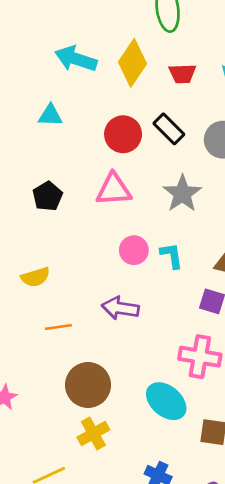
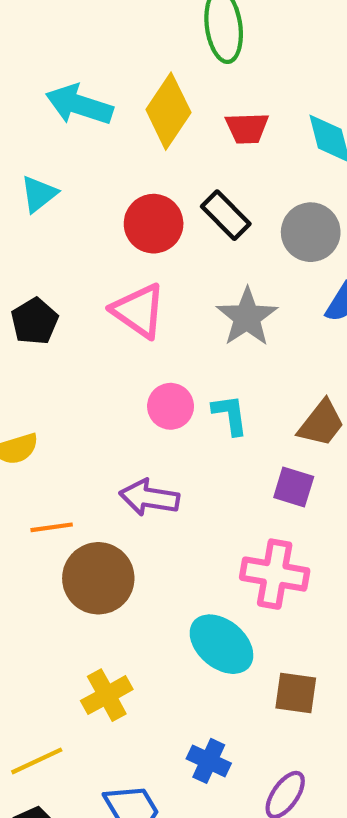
cyan triangle: (50, 115) -> (39, 194), turned -40
pink triangle: (114, 190) -> (139, 311), turned 39
brown circle: (88, 385) -> (98, 578), moved

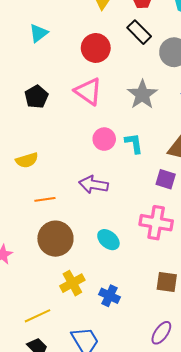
black rectangle: (226, 215) -> (139, 32), moved
brown circle: (98, 578) -> (55, 239), moved
cyan ellipse: (221, 644) -> (108, 240), moved, size x0.7
blue cross: (209, 761) -> (109, 296), moved

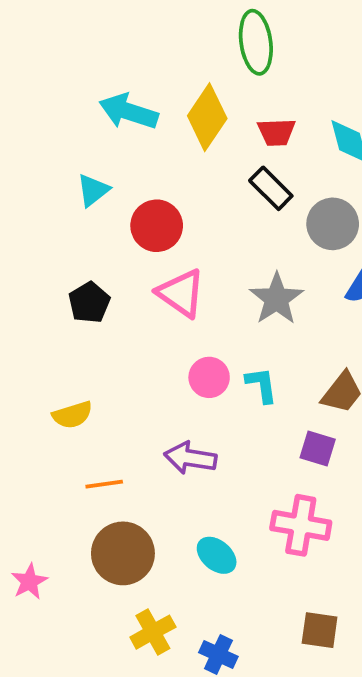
red circle: (96, 48) -> (157, 226), moved

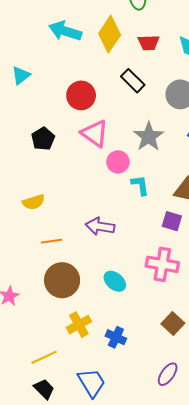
black rectangle: (271, 188) -> (133, 81), moved
cyan triangle: (93, 190) -> (21, 75), moved
pink circle: (209, 377) -> (118, 162), moved
brown square: (320, 630) -> (173, 323), turned 35

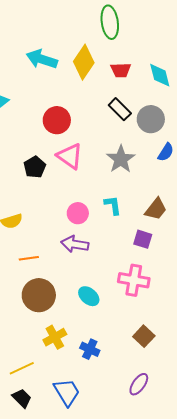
black rectangle: (133, 81) -> (120, 109), moved
black pentagon: (43, 139) -> (35, 167), moved
pink circle: (118, 162) -> (78, 213), moved

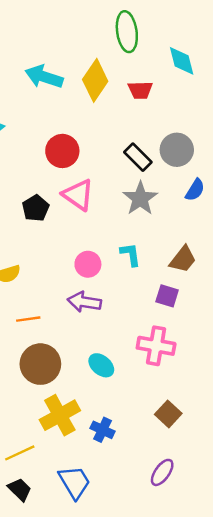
cyan diamond: (160, 75) -> (182, 61), moved
black rectangle: (120, 109) -> (138, 157), moved
yellow cross: (55, 337) -> (60, 415), size x1.4

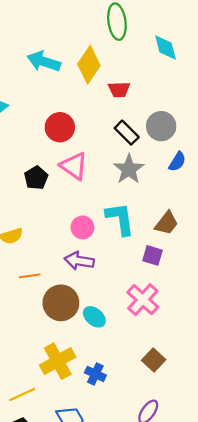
red trapezoid: (140, 90) -> (119, 89), moved
cyan L-shape: (131, 254) -> (120, 219), size x1.6
pink cross: (156, 346) -> (143, 300), turned 32
brown circle: (40, 364) -> (61, 303), moved

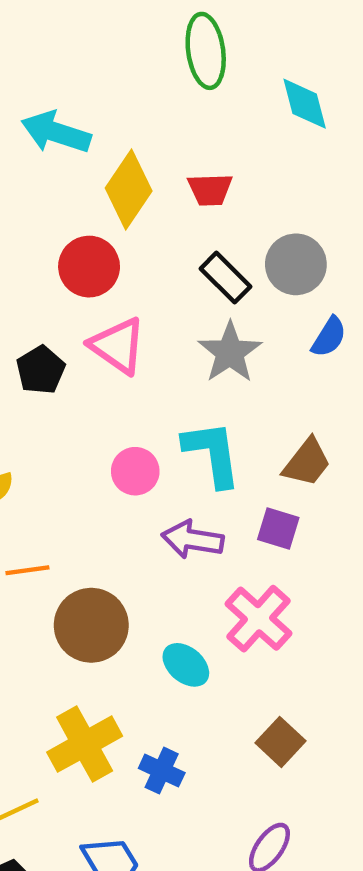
yellow diamond: (89, 65) -> (129, 190), moved
purple arrow: (79, 261) -> (192, 539), moved
cyan ellipse: (94, 317) -> (186, 665), moved

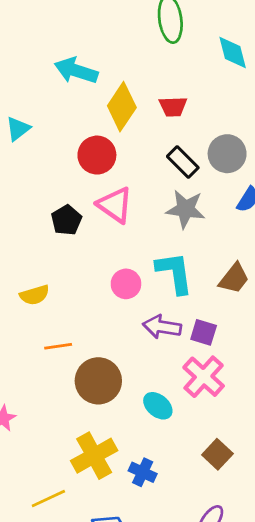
gray star: (230, 352) -> (186, 209), turned -30
purple square: (278, 528) -> (204, 332), moved

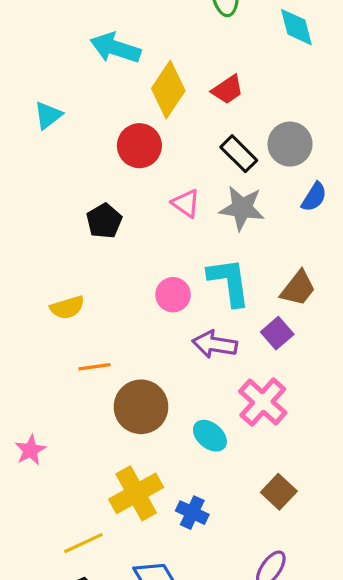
red trapezoid: (173, 107) -> (228, 90), turned -32
pink triangle: (115, 205) -> (186, 203), moved, size x0.7
purple square: (204, 332) -> (277, 333), moved, turned 32

